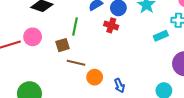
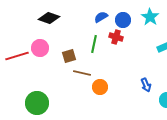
green line: (75, 26) -> (94, 44), moved
blue arrow: (119, 85) -> (146, 85), moved

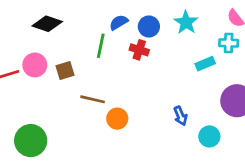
green line: (94, 44) -> (101, 46), moved
brown square: (69, 56) -> (65, 70), moved

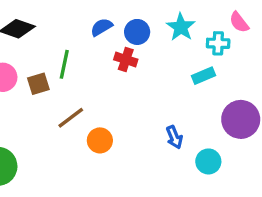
cyan cross: (229, 43) -> (218, 43), moved
green line: (101, 46) -> (64, 64), moved
brown line: (93, 99) -> (71, 118), turned -50

